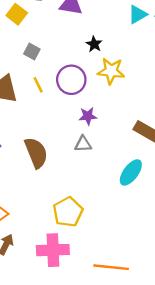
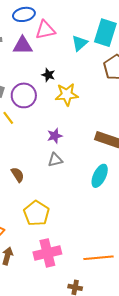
purple circle: (71, 80) -> (24, 95), moved
brown semicircle: (36, 153) -> (18, 175), size x0.6
yellow pentagon: (68, 212) -> (36, 213), moved

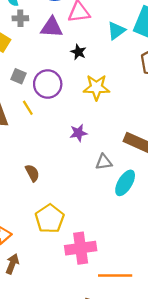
black star: (48, 75) -> (78, 52), moved
gray triangle: (55, 160) -> (104, 162), moved
pink cross: (47, 253) -> (81, 248), moved

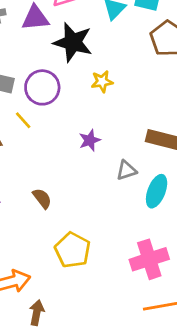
black star: (78, 52) -> (73, 42), size x2.0
yellow star: (96, 87) -> (102, 81), size x0.7
pink cross: (81, 248) -> (149, 259), moved

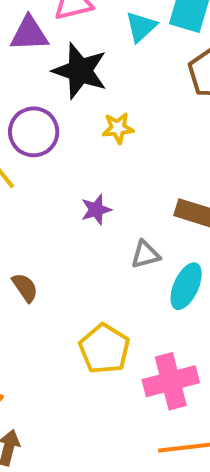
yellow pentagon: (73, 250) -> (104, 349), moved

